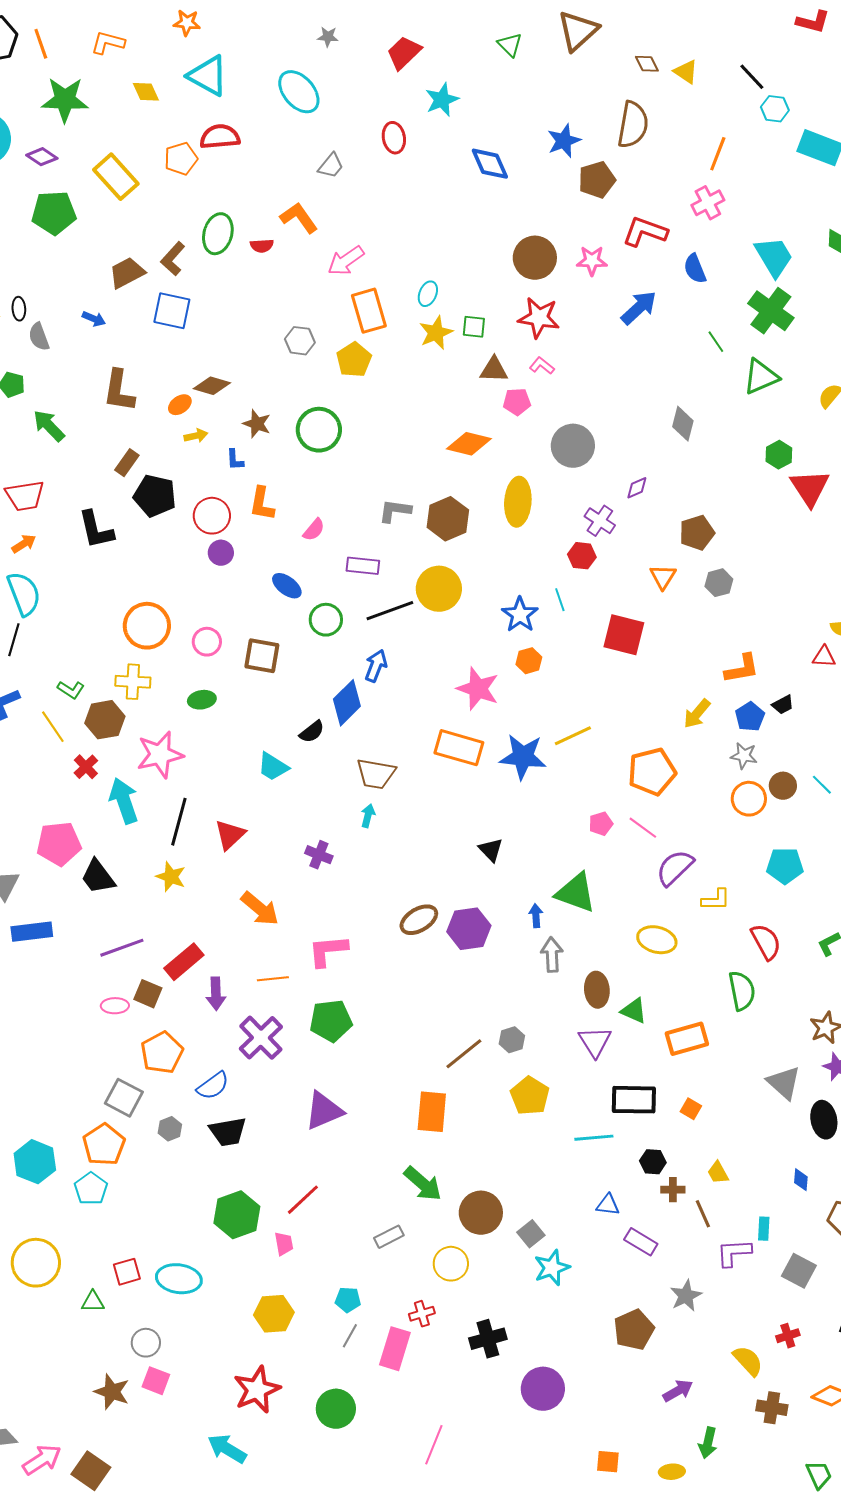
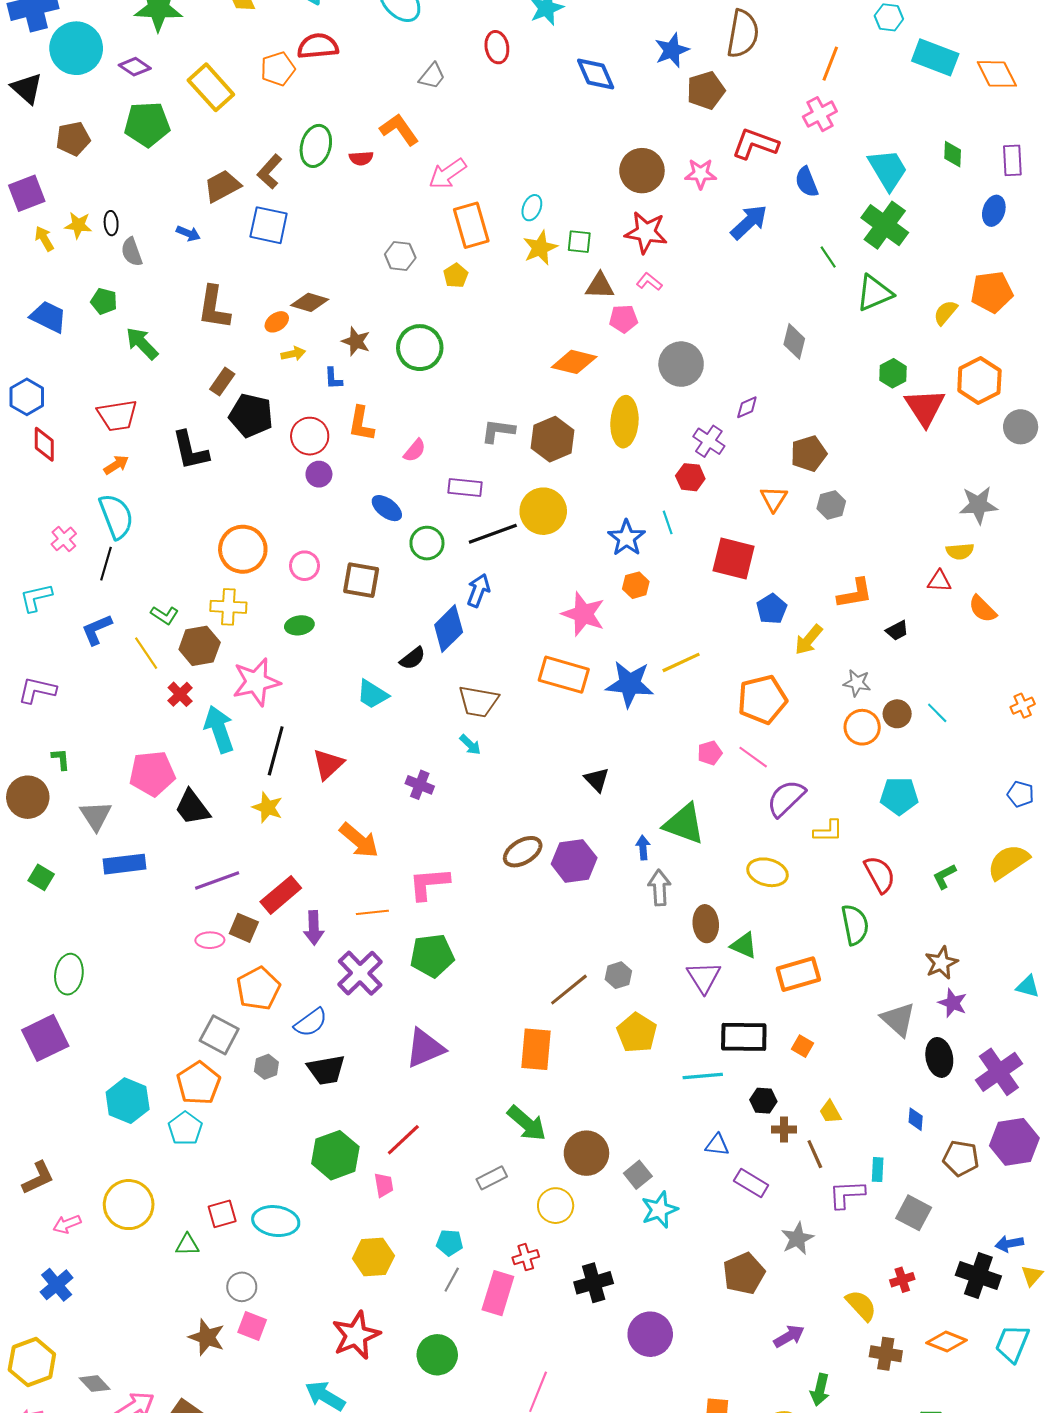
yellow pentagon: (354, 360) -> (456, 276), size x0.7
blue pentagon: (750, 717) -> (772, 609), moved
cyan arrow: (368, 816) -> (470, 745), turned 120

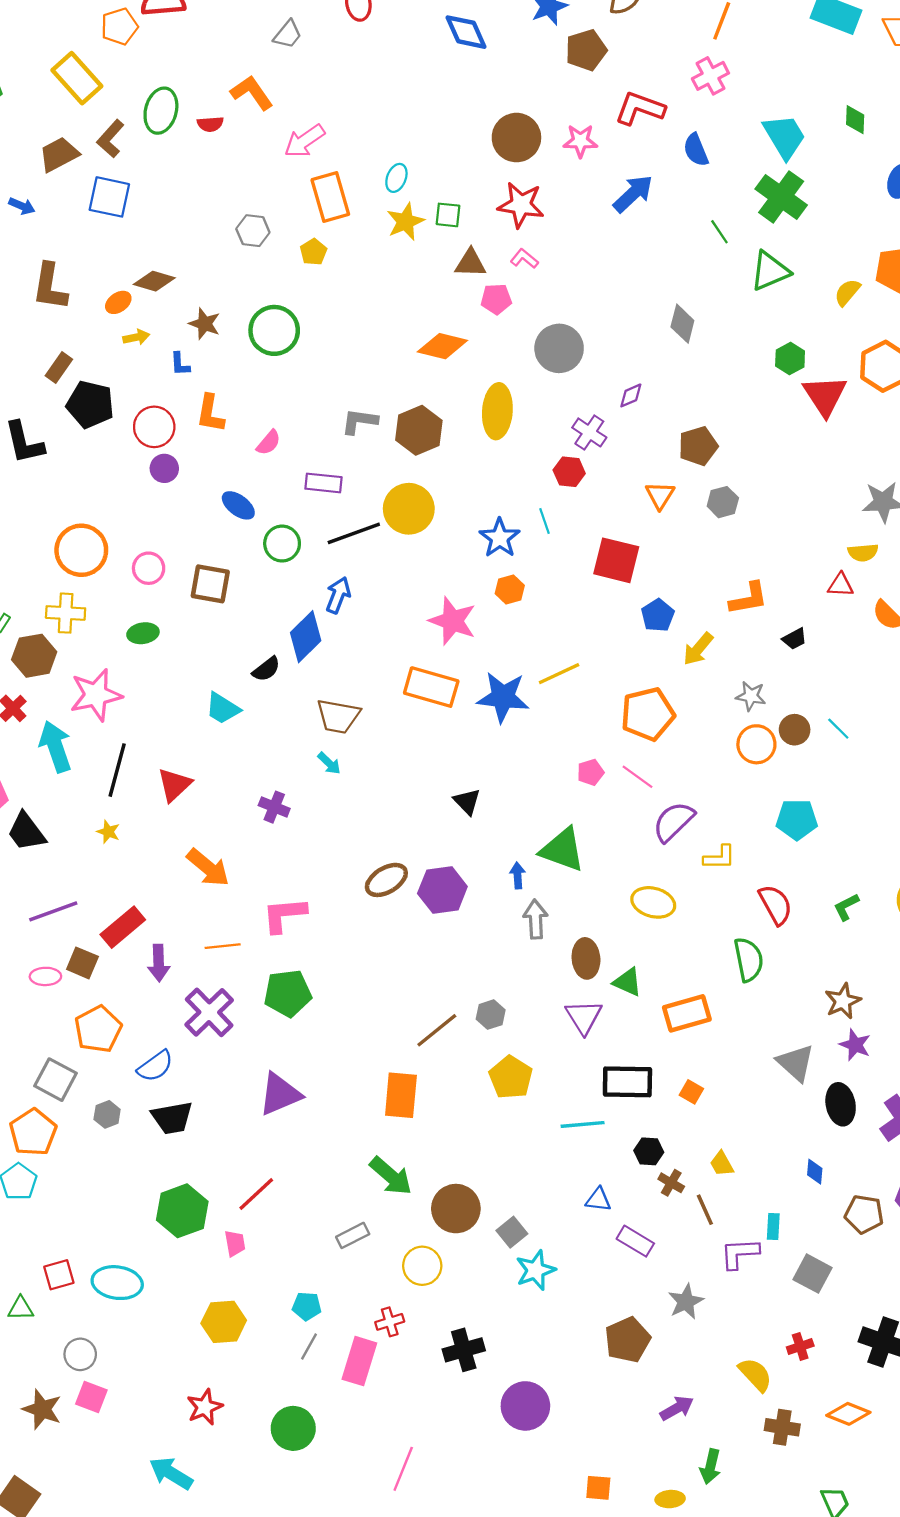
yellow rectangle: (211, 87) -> (77, 78), moved
yellow star: (267, 807) -> (108, 832), size x0.7
brown cross: (784, 1129) -> (671, 1183), turned 30
red star: (356, 1335) -> (205, 1407), size x0.7

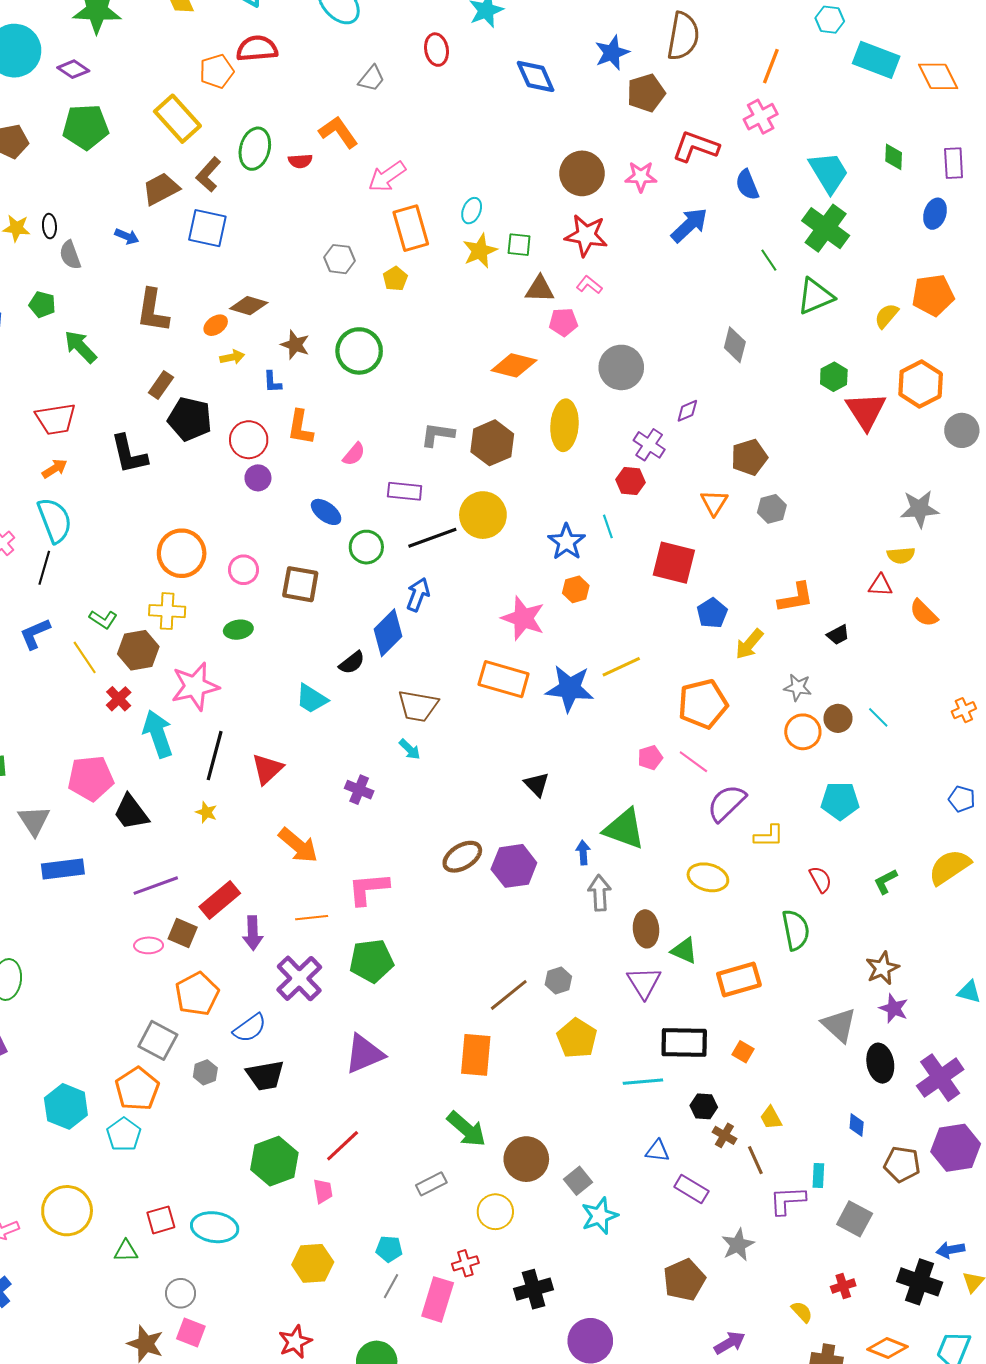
red semicircle: (776, 905) -> (820, 879), size x0.7
yellow semicircle: (755, 1375) -> (802, 1312), size x0.7

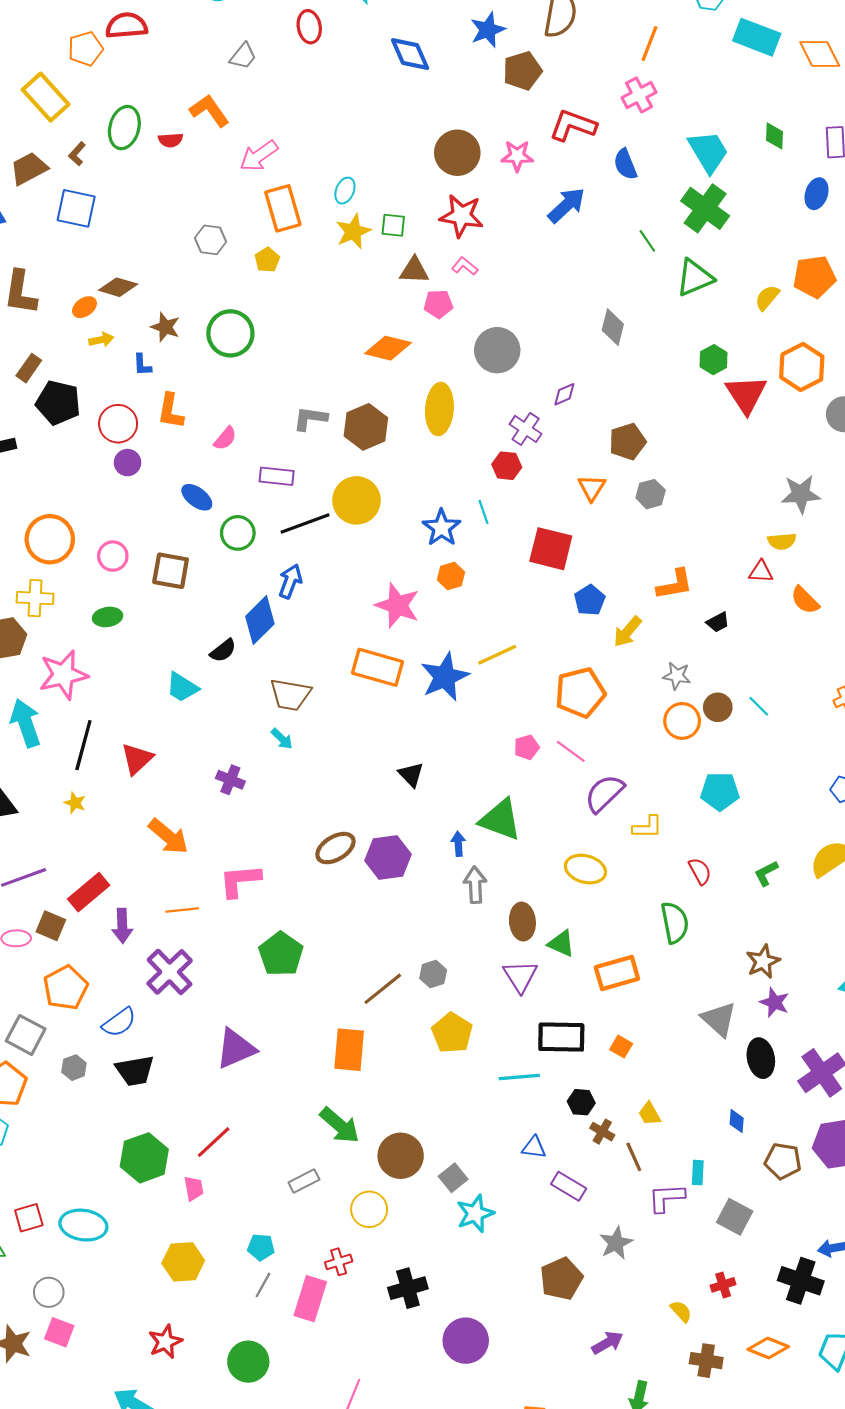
brown L-shape: (208, 174) -> (77, 154), size x0.7
blue star: (570, 688) -> (445, 677), turned -30
green pentagon: (371, 961) -> (281, 954), moved, turned -30

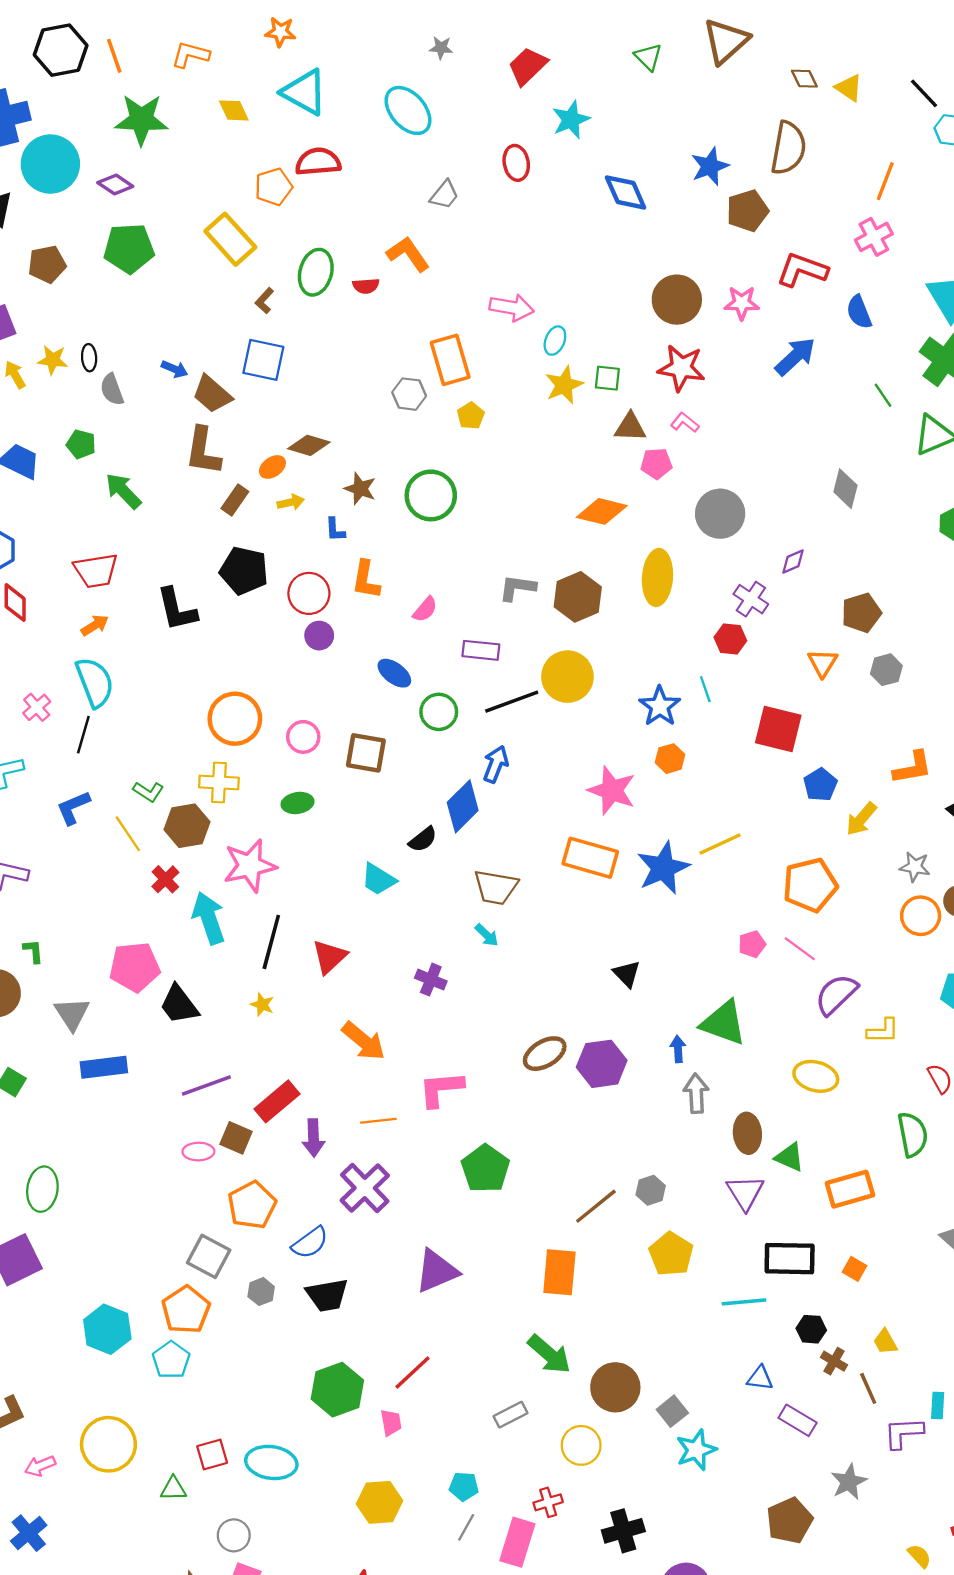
pink arrow: (259, 156) -> (512, 308), moved, turned -135
brown trapezoid: (29, 168) -> (212, 394), moved, turned -111
orange rectangle: (283, 208) -> (450, 360), moved
brown rectangle: (29, 368) -> (235, 500), moved

